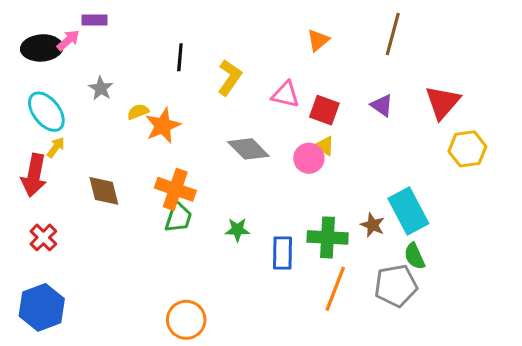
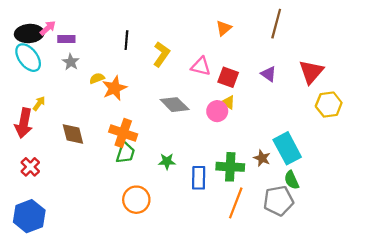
purple rectangle: (95, 20) -> (66, 39), moved
cyan ellipse: (46, 112) -> (28, 58), moved
orange circle: (186, 320) -> (136, 200), moved

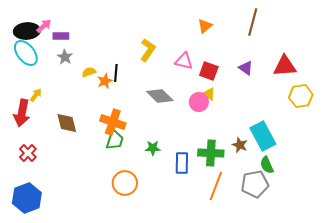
black line: (126, 40) -> (116, 73), moved
red triangle: (311, 72) -> (285, 66), turned 45
orange star: (114, 88) -> (105, 81), size x0.7

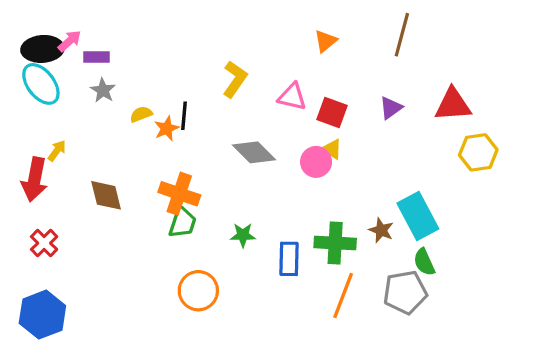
purple triangle: (246, 68) -> (391, 108), turned 49

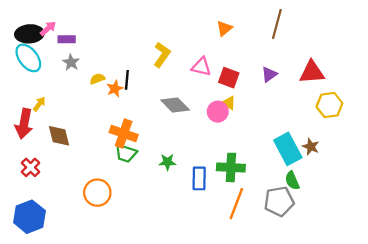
brown diamond: (106, 195) -> (59, 136), moved
green trapezoid: (182, 222) -> (126, 153), turned 90
brown star: (381, 230) -> (311, 147), moved
orange circle: (198, 291) -> (97, 193), moved

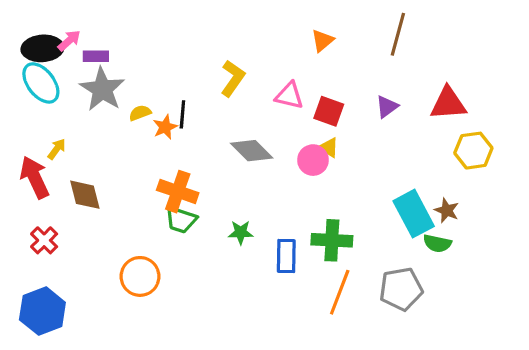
gray star: (71, 62) -> (102, 89), size x1.8
red arrow: (24, 124) -> (35, 177), turned 144
green semicircle: (292, 181) -> (437, 243), moved, turned -54

